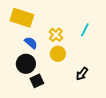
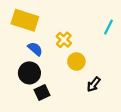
cyan line: (85, 30) -> (108, 27), moved
yellow circle: (58, 54) -> (76, 61), moved

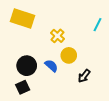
blue semicircle: (35, 49) -> (51, 66), moved
black square: (42, 92) -> (23, 87), moved

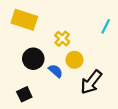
black circle: (27, 66) -> (33, 59), moved
black arrow: (84, 76) -> (91, 82), size x1.6

